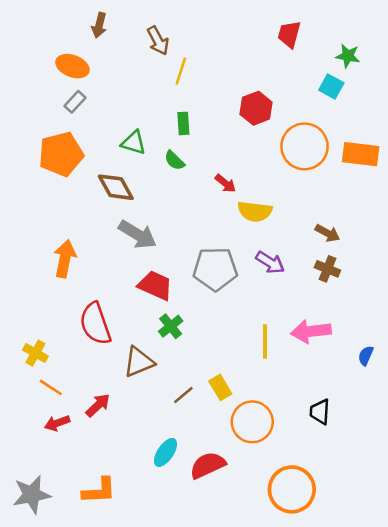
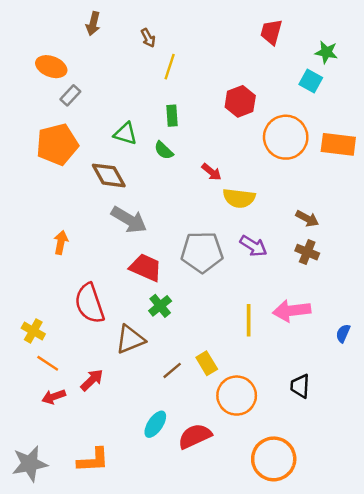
brown arrow: (158, 41) -> (148, 38), size x0.7
orange ellipse: (72, 66) -> (51, 67), moved
orange arrow: (65, 259) -> (61, 242), size x0.7

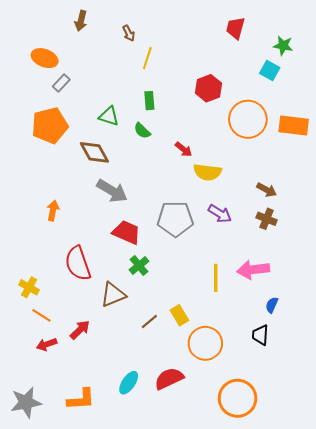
blue semicircle: (343, 333) -> (272, 305), moved
cyan ellipse: (155, 424) -> (129, 383), moved

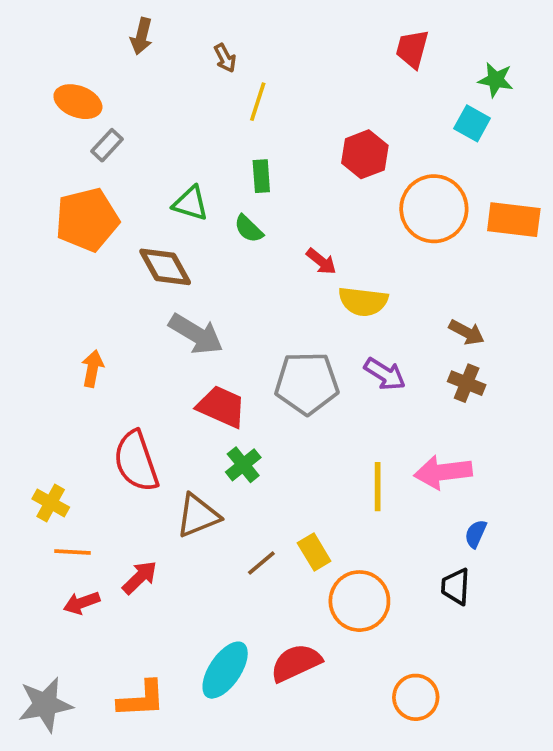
orange line: (41, 315) -> (72, 552), turned -30
cyan ellipse: (129, 383) -> (225, 670), size x1.4
orange circle: (238, 398) -> (416, 697), size x0.7

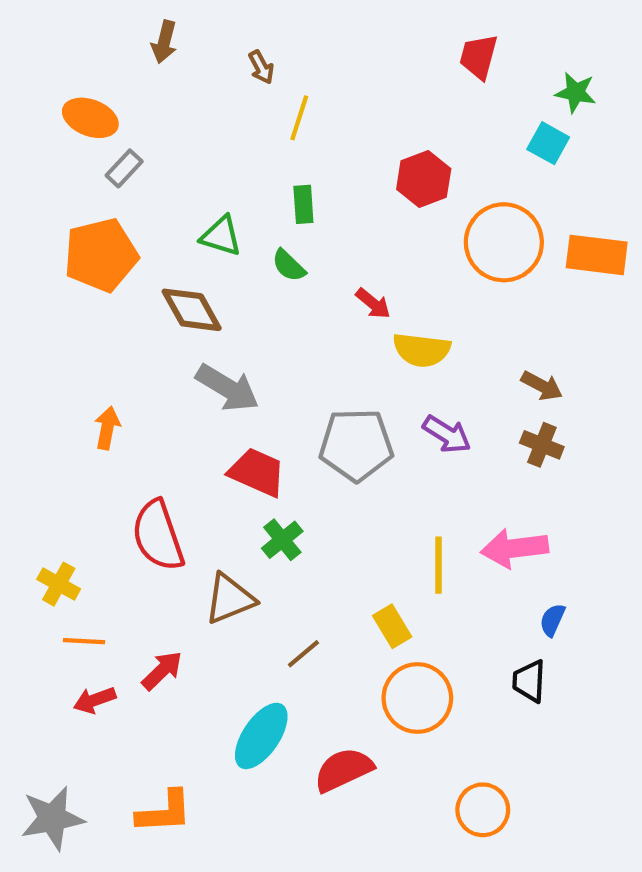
yellow rectangle: (314, 552) -> (392, 626), moved
cyan ellipse: (225, 670) -> (261, 736), moved

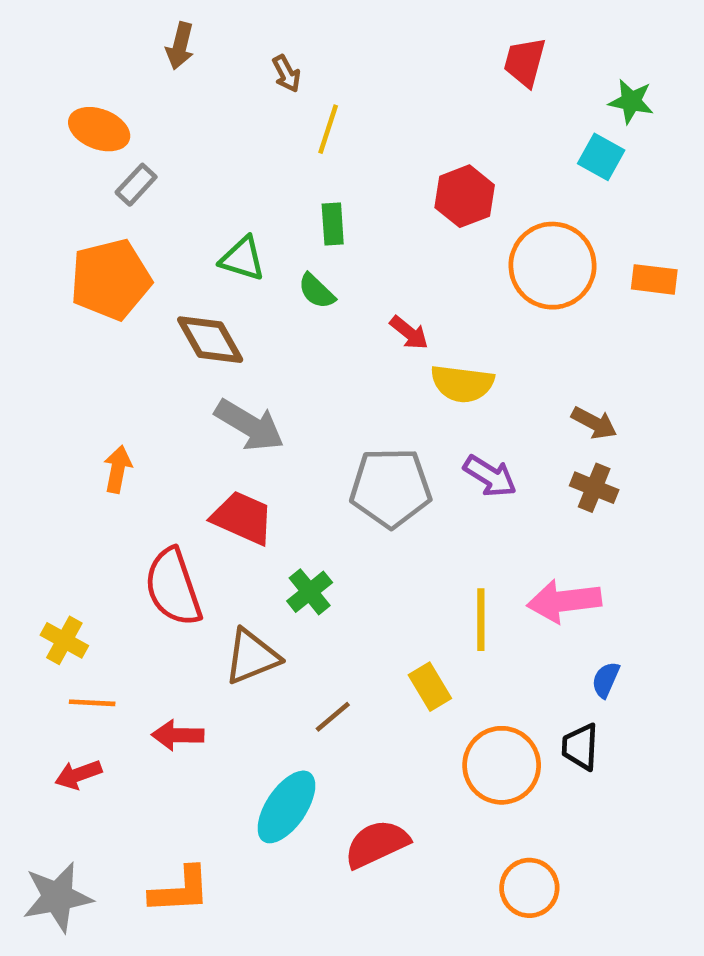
orange rectangle: (597, 255) -> (654, 279), size x0.7
red trapezoid: (257, 472) -> (243, 518), moved
red arrow: (162, 671) -> (178, 735), turned -135
orange circle: (417, 698) -> (502, 765), moved
red arrow: (95, 700) -> (78, 775), moved

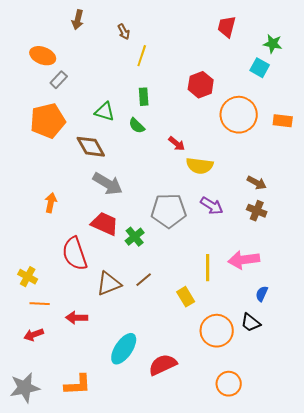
green cross: (310, 592) -> (135, 237), moved
brown line: (333, 717) -> (144, 280), moved
black trapezoid: (580, 747) -> (251, 323), turned -55

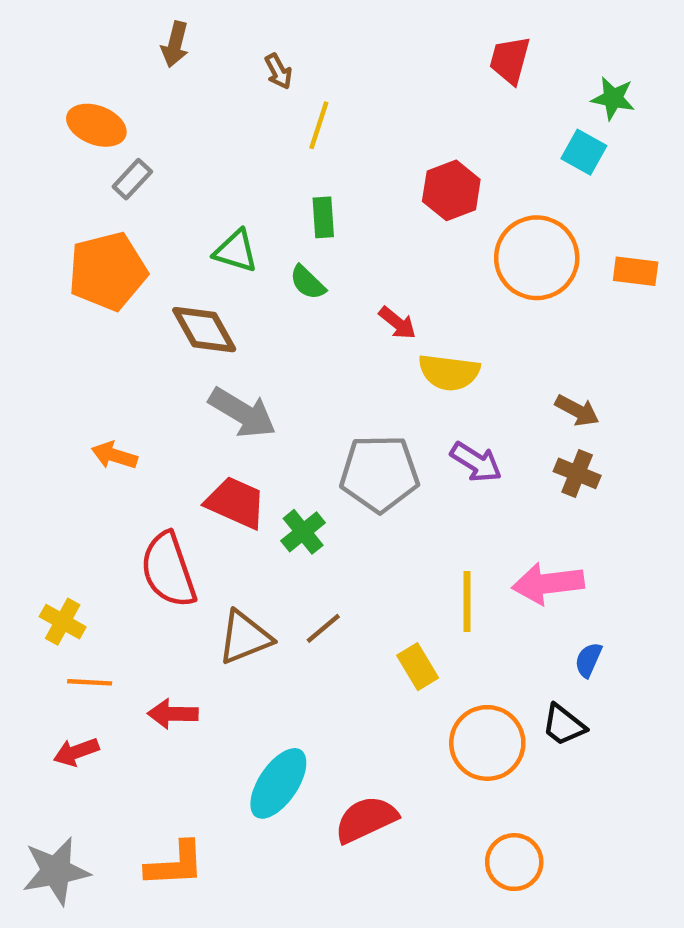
orange arrow: (51, 203) -> (114, 455), turned -84

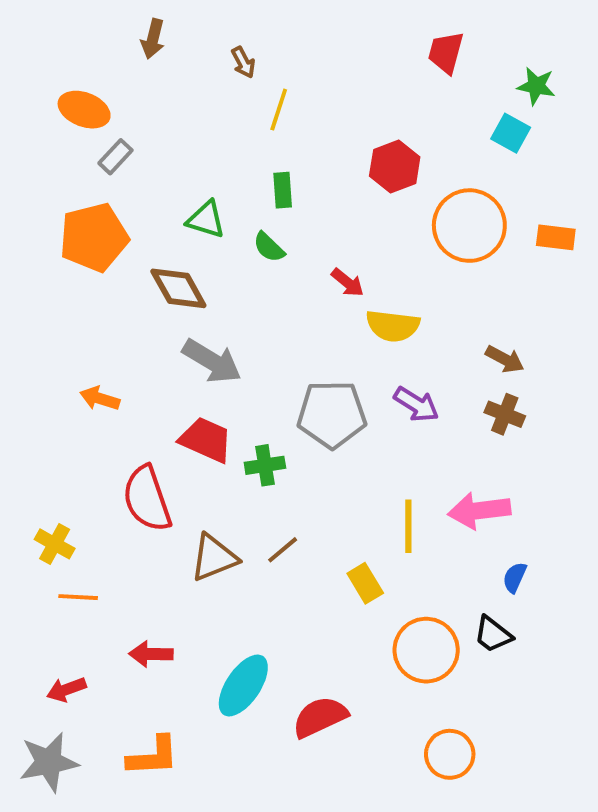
green cross: (303, 532) -> (265, 465), turned 30
red arrow: (173, 714) -> (151, 654), moved
red arrow: (76, 752) -> (66, 689), moved

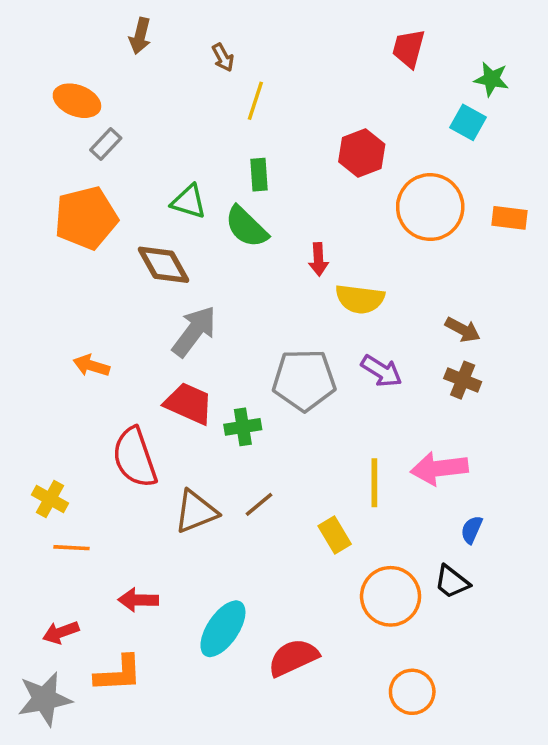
green semicircle: (269, 247) -> (246, 227), size x1.5
red arrow: (347, 283) -> (318, 259), turned 48
gray arrow: (212, 361) -> (194, 331), turned -84
orange L-shape: (153, 756) -> (118, 674), moved

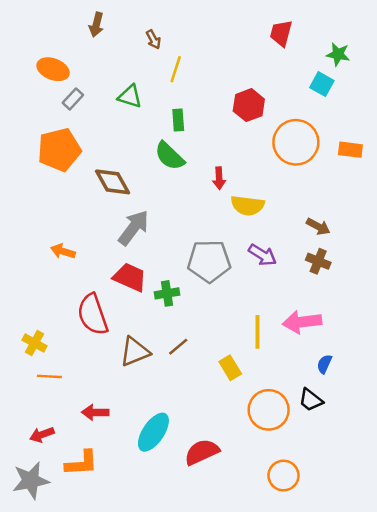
green triangle: (189, 202) -> (130, 96), moved

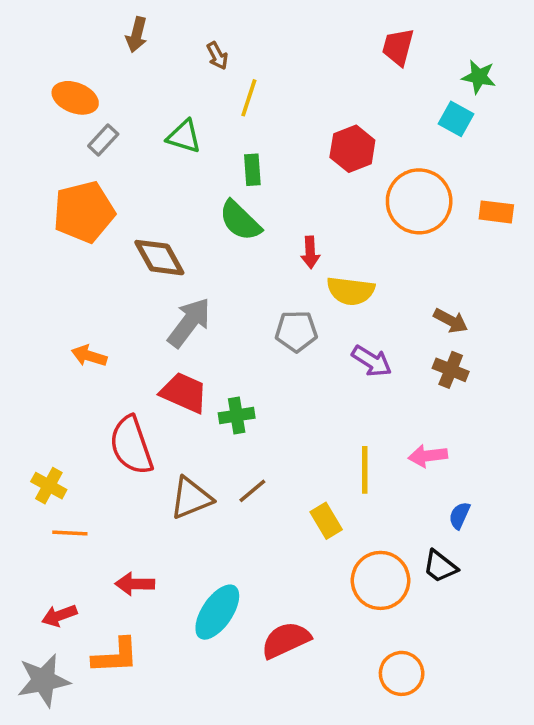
gray pentagon: (209, 261) -> (296, 331), moved, size x0.7
pink arrow: (302, 322) -> (428, 456), size x0.7

